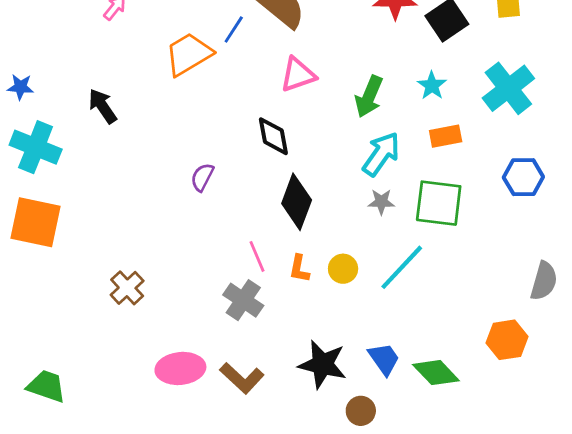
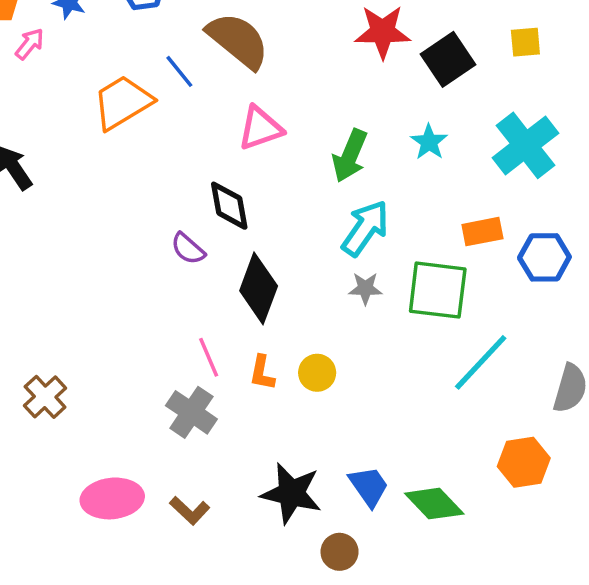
blue line: (234, 30) -> (179, 71), turned -72
orange rectangle: (446, 136) -> (482, 232), moved
purple semicircle: (202, 177) -> (188, 249), moved, turned -76
cyan line: (402, 267) -> (481, 362), moved
brown L-shape: (242, 378) -> (190, 510), size x0.7

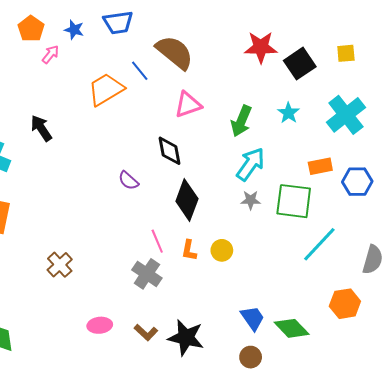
purple semicircle: (188, 249) -> (128, 181), moved
black star: (291, 493) -> (186, 338), moved
pink ellipse: (112, 498) -> (100, 325), size x0.7
brown circle: (340, 552) -> (251, 357), moved

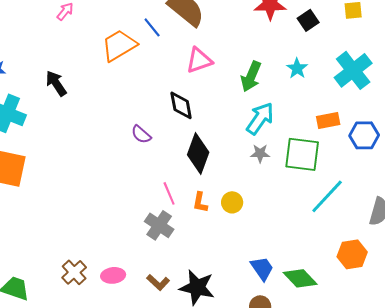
black square: (300, 64) -> (308, 20), size x0.7
brown cross: (60, 265) -> (74, 272), moved

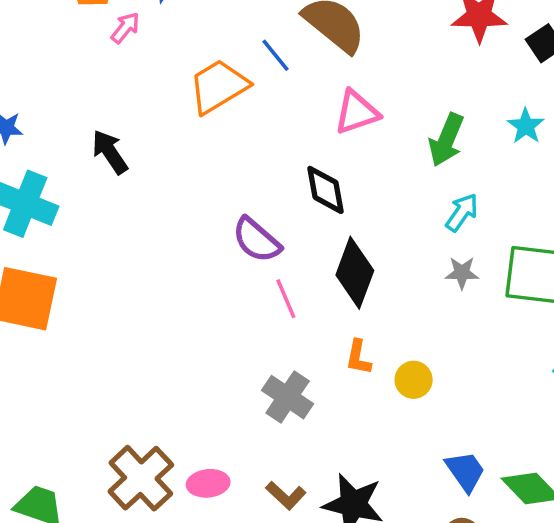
cyan arrow: (260, 118) -> (462, 212), size x0.7
purple semicircle: (141, 134) -> (256, 240), size x1.4
pink line: (169, 193) -> (286, 299), moved
yellow circle: (232, 202) -> (414, 380), moved
brown cross: (74, 272) -> (141, 478), size x1.5

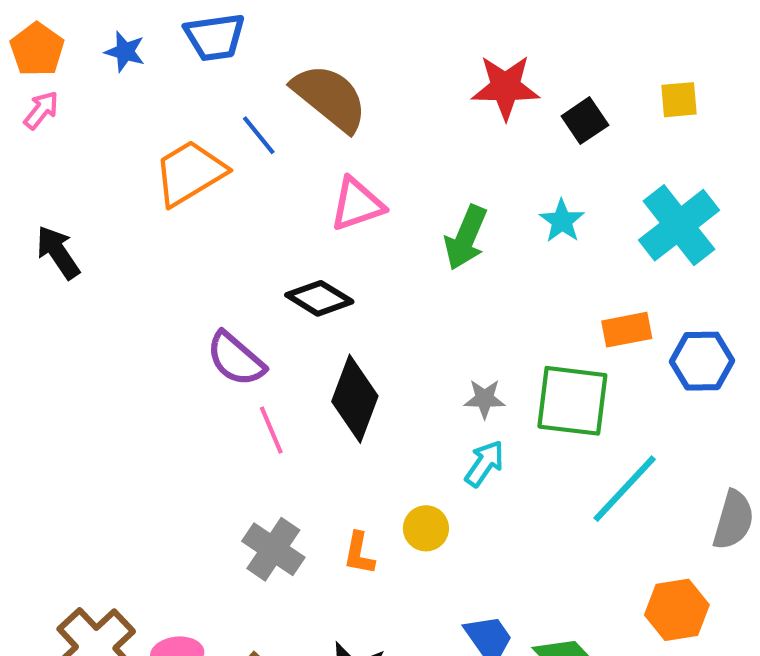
pink arrow: (125, 28) -> (41, 110), moved
black diamond: (326, 190) -> (319, 298), turned -48
cyan arrow: (462, 212) -> (485, 464), moved
orange L-shape: (358, 357) -> (359, 553), moved

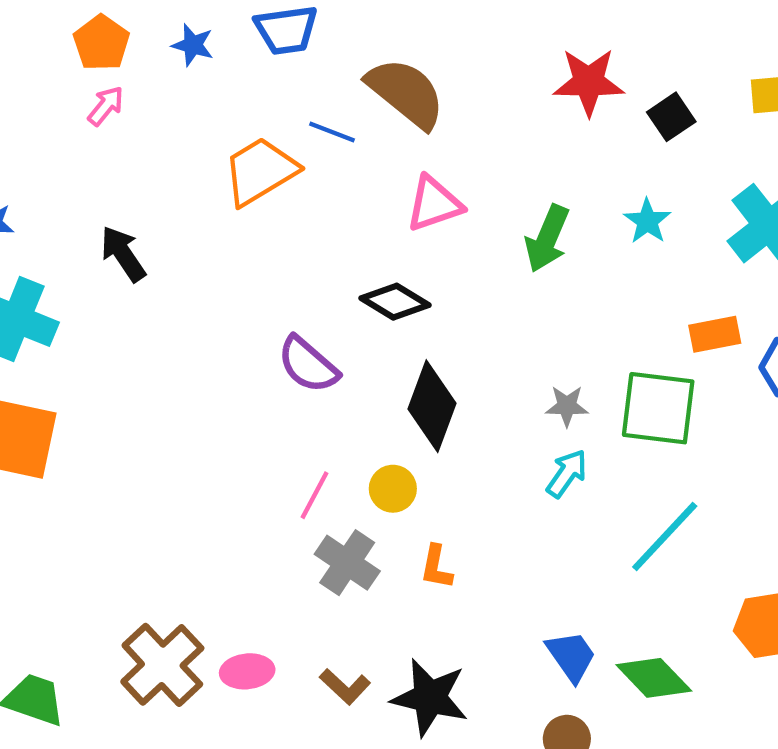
blue line: (259, 135) -> (332, 132), turned -30
pink line: (271, 430) -> (315, 495), moved, turned 51
cyan line: (625, 489) -> (665, 537), moved
yellow circle: (426, 528) -> (393, 489), moved

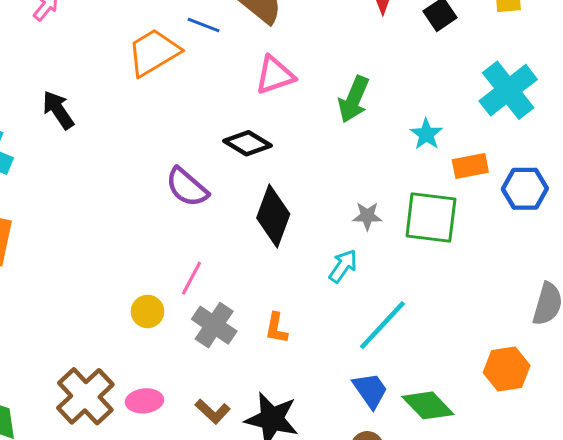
cyan star: (647, 221) -> (426, 134), moved
cyan arrow: (567, 473) -> (343, 266), moved
yellow circle: (393, 489) -> (148, 311), moved
cyan line: (665, 537) -> (382, 325), moved

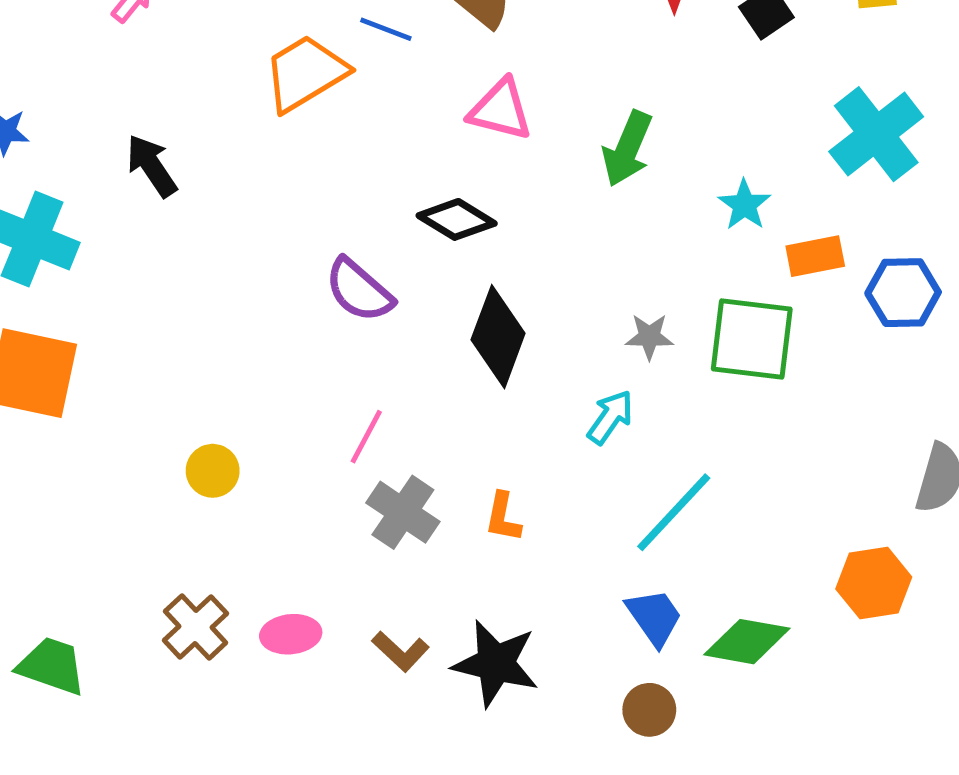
pink triangle: (275, 75) -> (501, 110), turned 33
yellow circle: (148, 311) -> (213, 471), moved
brown cross: (85, 396) -> (196, 627), size x0.7
green diamond: (428, 405) -> (747, 642), turned -36

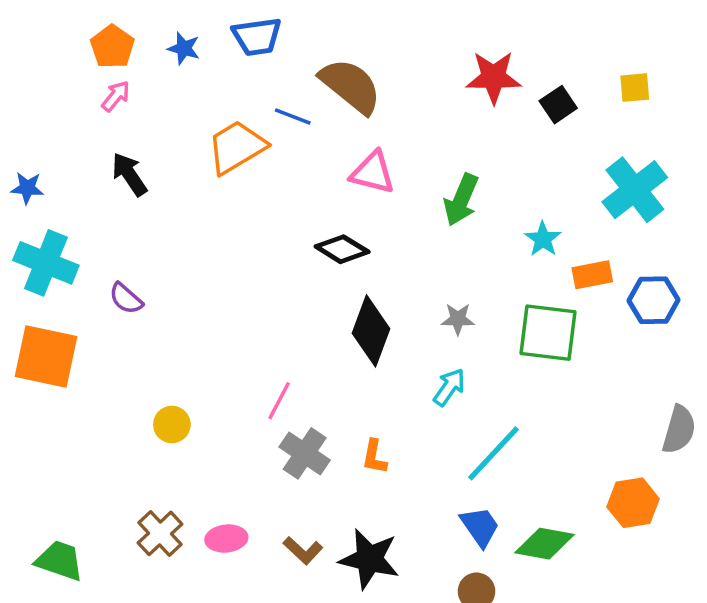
black arrow: (152, 166) -> (129, 174), moved
purple semicircle: (359, 290) -> (126, 299), moved, size x0.7
gray star: (649, 337) -> (458, 319), moved

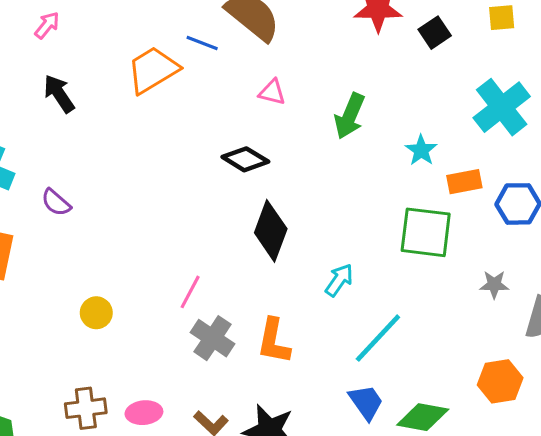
pink triangle: (373, 173) -> (272, 92), size x0.7
gray star: (458, 319) -> (494, 284), moved
orange L-shape: (374, 457) -> (274, 341), size x1.5
brown cross: (160, 533) -> (86, 408), turned 36

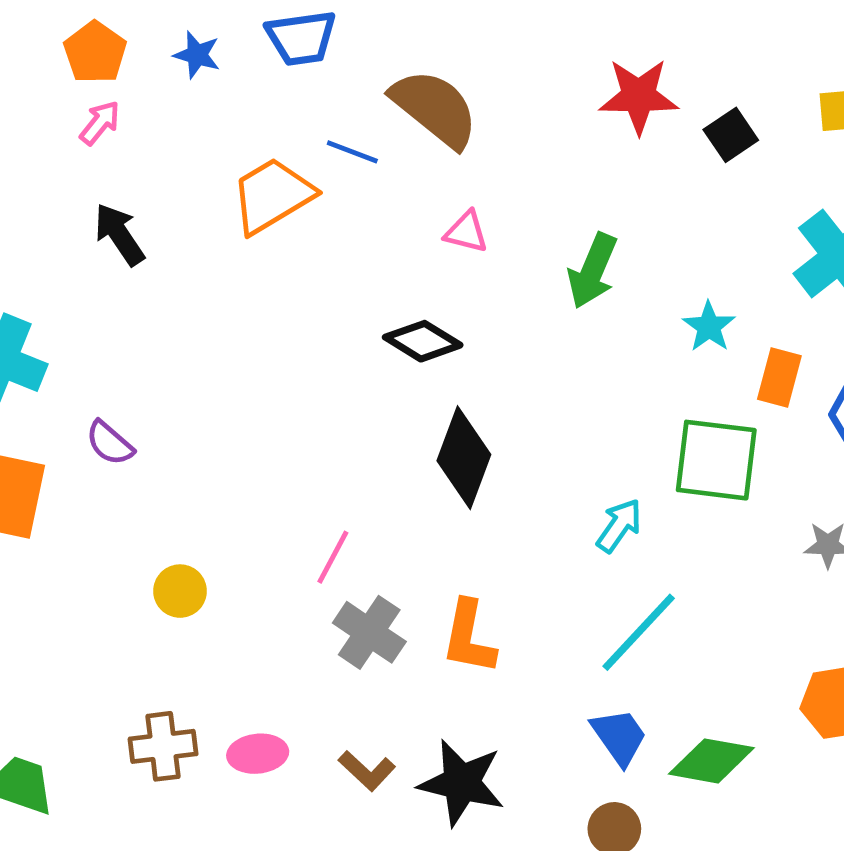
orange rectangle: (464, 182) -> (779, 378), turned -64
purple semicircle: (56, 202) -> (110, 443), moved
cyan arrow: (339, 280) -> (619, 526), moved

